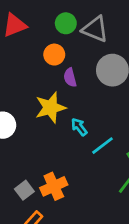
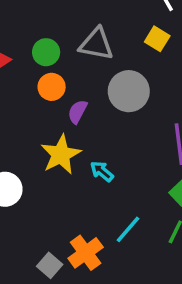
green circle: (66, 23) -> (46, 52), moved
purple semicircle: (70, 78) -> (77, 112), turned 54
cyan line: (102, 146) -> (128, 229), moved

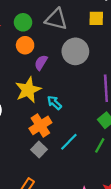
yellow square: (157, 39) -> (96, 18), turned -35
orange cross: (86, 253) -> (40, 125), moved
gray square: (50, 265) -> (39, 149), moved

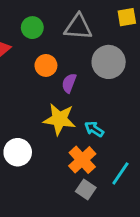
green circle: (23, 22) -> (32, 28), moved
yellow star: (28, 90) -> (59, 119), turned -30

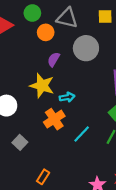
orange circle: (46, 65) -> (46, 32), moved
cyan arrow: (94, 129) -> (67, 97), turned 128
gray square: (86, 189) -> (20, 142), moved

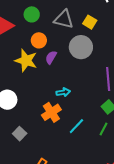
yellow square: (105, 16) -> (90, 22), moved, turned 32
orange circle: (46, 32) -> (39, 40), moved
yellow star: (42, 86) -> (26, 61), moved

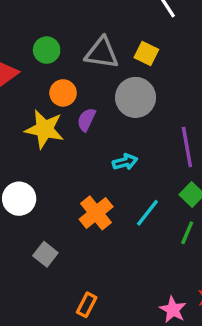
cyan arrow: (63, 92) -> (125, 162), moved
cyan line: (76, 126) -> (147, 213), moved

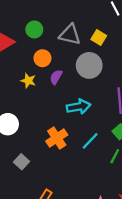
yellow star: (44, 129) -> (28, 81), size x0.6
cyan arrow: (125, 162) -> (79, 107), size x1.5

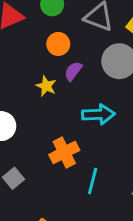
yellow star: (28, 81) -> (46, 86), moved
cyan line: (90, 141) -> (93, 181), moved, turned -36

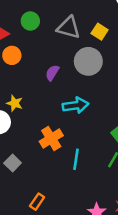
orange circle: (58, 44) -> (12, 55), moved
yellow star: (46, 86) -> (15, 103), moved

